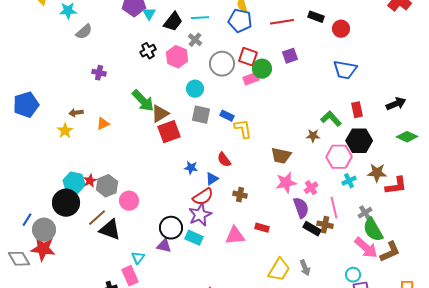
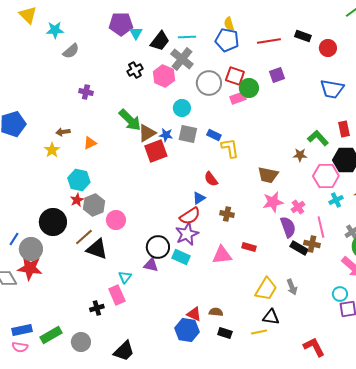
gray cross: (195, 40) -> (182, 59), size x1.6
blue star: (191, 168) -> (166, 135), moved
cyan hexagon: (74, 183) -> (79, 180), moved

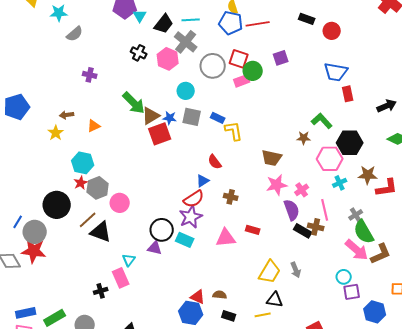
red line: (269, 41) -> (258, 24), moved
black cross: (135, 70) -> (139, 53), turned -35
red rectangle: (344, 129) -> (348, 94), moved

